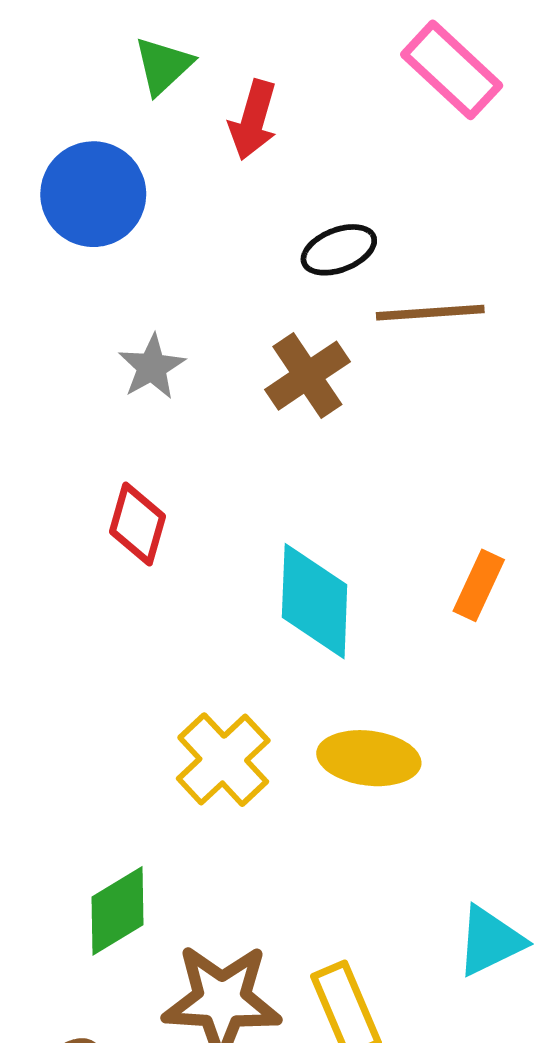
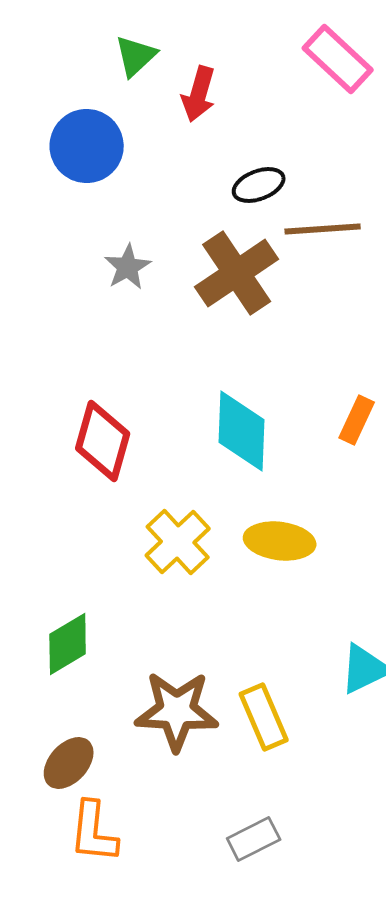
brown cross: (307, 376) -> (237, 273), size x1.4
red diamond: (138, 524) -> (103, 441), moved, size x1.4
green diamond: (118, 911) -> (68, 644), moved

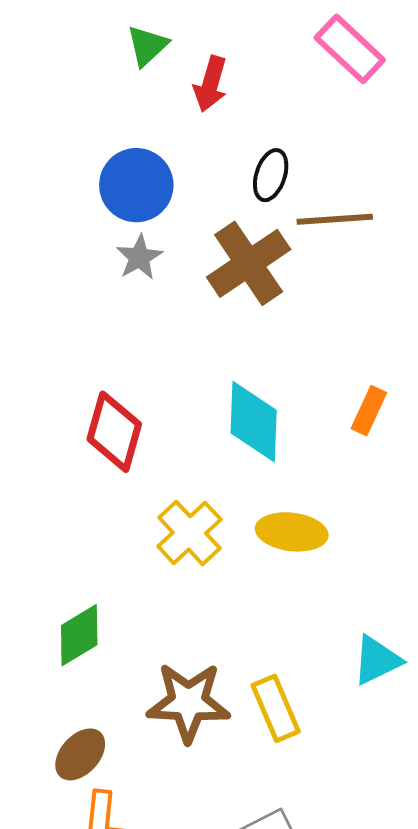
blue circle: (87, 146) -> (136, 185), moved
black ellipse: (259, 185) -> (271, 175), turned -51

